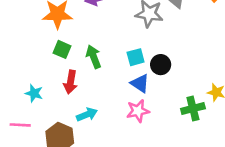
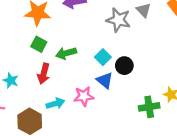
green arrow: (94, 57) -> (66, 53), turned -90
cyan square: (136, 57) -> (103, 57), turned -35
pink star: (138, 111) -> (84, 96), moved

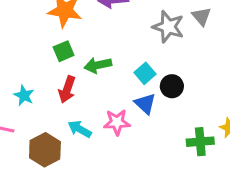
green square: (39, 44) -> (64, 51), turned 35
cyan arrow: (55, 103) -> (80, 129), turned -138

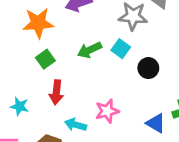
green arrow: (98, 65) -> (90, 50), moved
cyan square: (145, 73) -> (121, 49), moved
blue triangle: (145, 104) -> (156, 123), moved

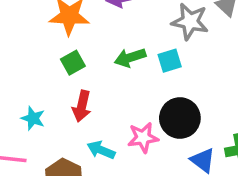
cyan square: (121, 49) -> (170, 61), turned 30
black circle: (148, 68) -> (180, 118), moved, size x1.5

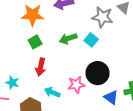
cyan square: (170, 61) -> (91, 40), turned -32
cyan star: (33, 118) -> (12, 83), moved

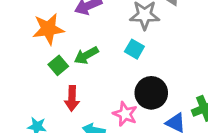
green arrow: (68, 39) -> (86, 55), moved
pink star: (76, 85) -> (125, 114), turned -30

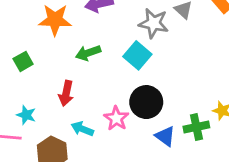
cyan square: (134, 49) -> (137, 55), size x1.4
green square: (58, 65) -> (23, 61), moved

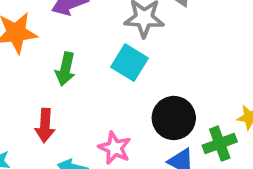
green arrow: (88, 53) -> (65, 69), turned -50
black circle: (146, 102) -> (174, 118), moved

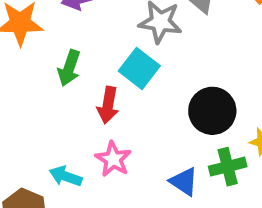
black circle: (174, 118) -> (212, 111), moved
red arrow: (45, 125) -> (108, 105), moved

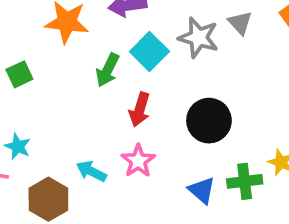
cyan square: (139, 68) -> (149, 52), moved
black circle: (212, 111) -> (209, 121), moved

